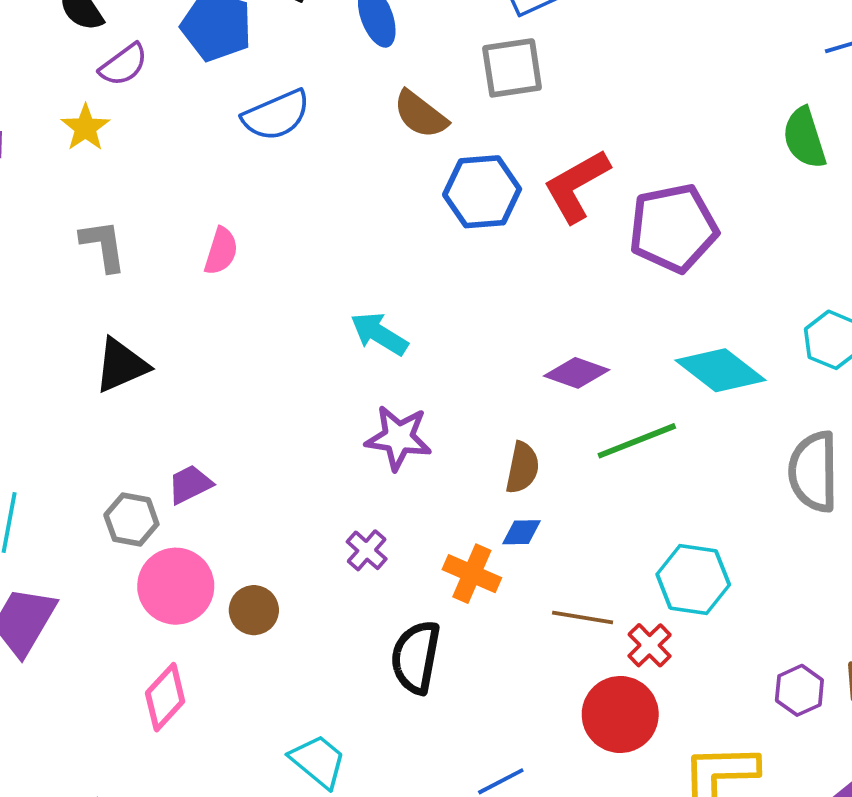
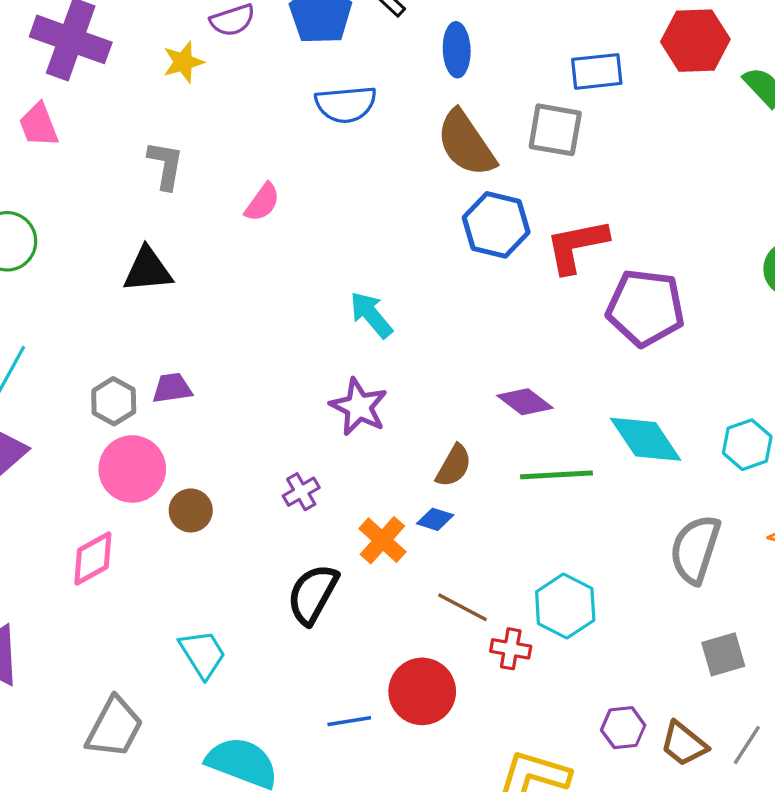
brown semicircle: (420, 114) -> (466, 143), size x1.4
red cross: (650, 645) -> (511, 649), turned 36
red circle: (620, 715) -> (422, 691), moved

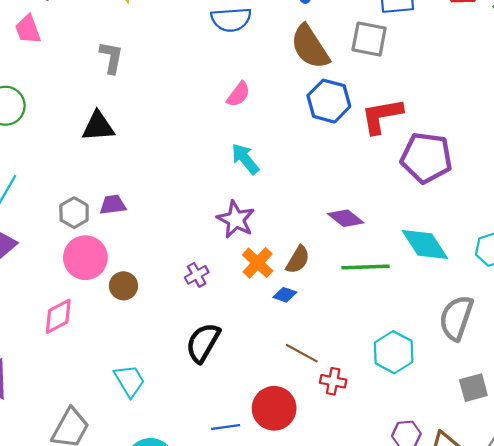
pink semicircle: (262, 202) -> (238, 94), moved
orange cross: (382, 540) -> (258, 263), moved
cyan hexagon: (565, 606) -> (394, 352), moved

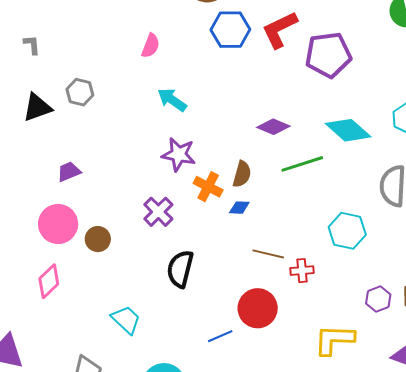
gray L-shape: (111, 57) -> (32, 45), size x0.7
gray hexagon: (74, 213) -> (80, 92), moved
purple cross: (197, 275) -> (158, 212), size x1.4

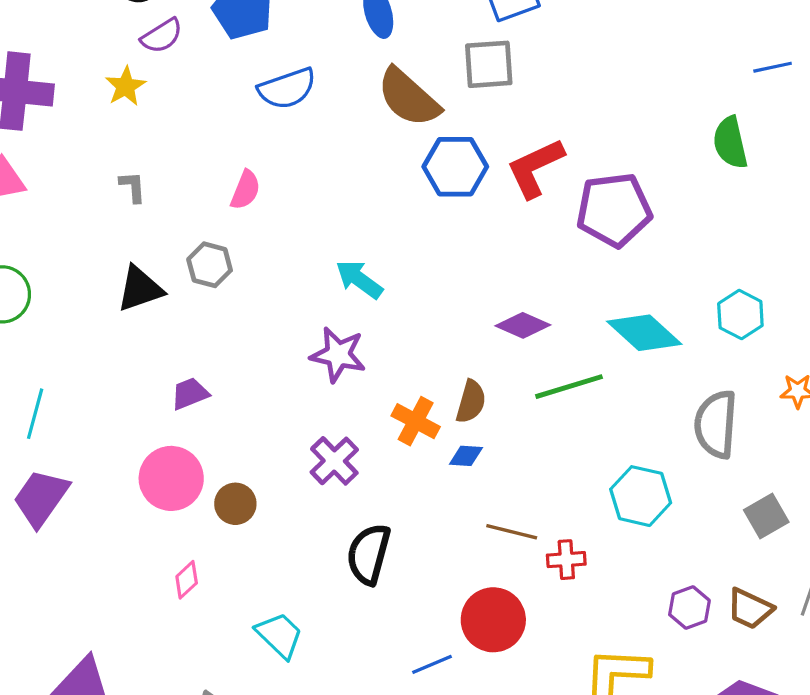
pink semicircle: (151, 46) -> (245, 190), moved
purple star: (179, 154) -> (338, 355), moved
pink diamond: (49, 281) -> (187, 580), moved, size x0.7

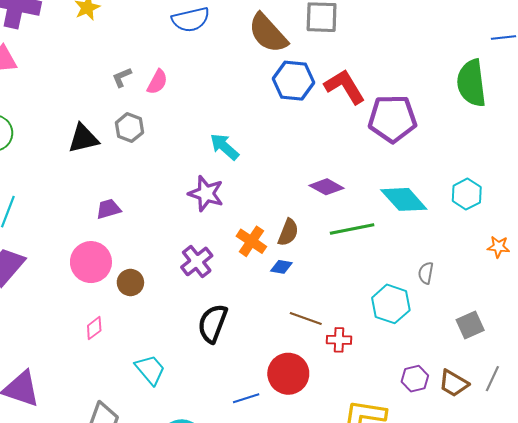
green semicircle: (730, 143) -> (471, 83), size x1.4
red L-shape: (535, 168) -> (345, 87), turned 78
gray L-shape: (133, 187) -> (122, 77), moved, turned -115
gray semicircle: (716, 424) -> (426, 273), moved, size x0.5

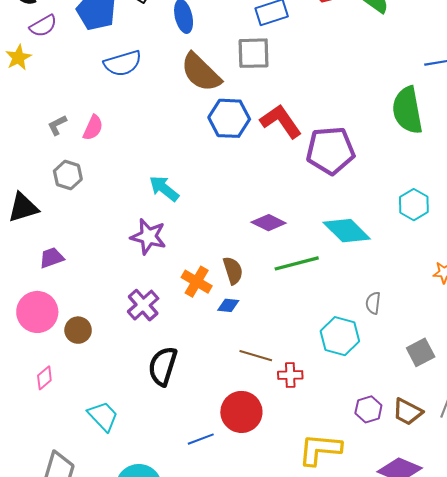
black triangle: (83, 138) -> (23, 208), moved
cyan hexagon: (467, 194) -> (414, 205), moved
brown semicircle: (288, 232) -> (233, 271), turned -36

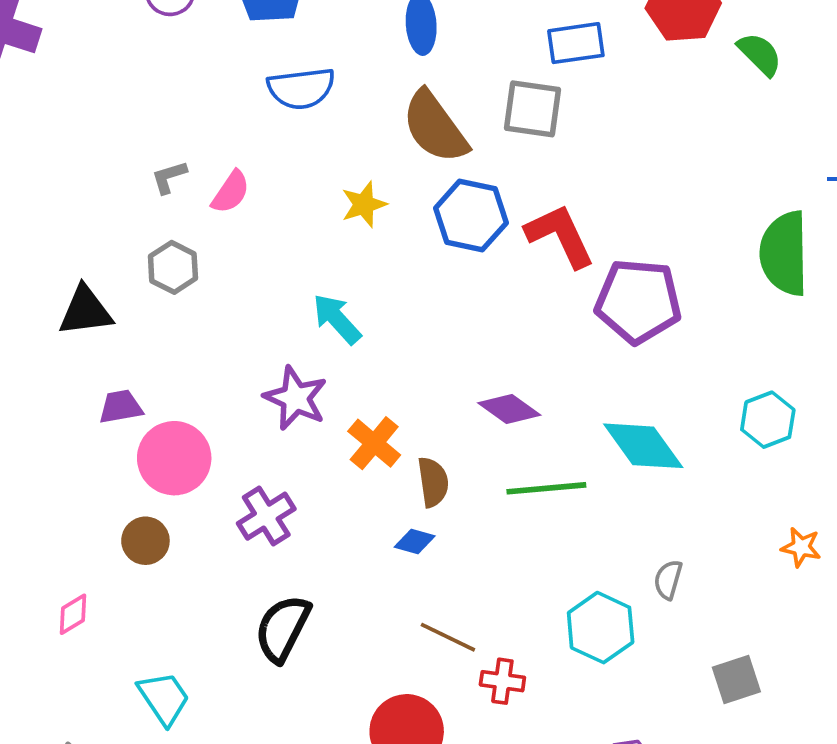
yellow star: (18, 58) -> (364, 204), moved
orange cross: (197, 282) -> (374, 443), moved
pink circle: (37, 312) -> (174, 458), moved

